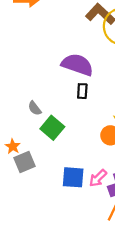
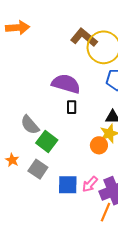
gray semicircle: (35, 108) -> (30, 125), size x1.5
gray square: (24, 162) -> (38, 169), moved, turned -30

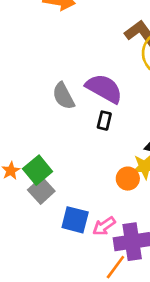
gray semicircle: (30, 125) -> (63, 96), moved
green square: (47, 141) -> (38, 170), moved

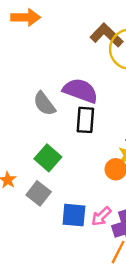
black rectangle: (104, 121) -> (85, 120), size x1.5
green square: (38, 170) -> (48, 158), moved

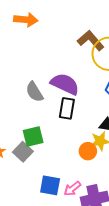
green square: (48, 158) -> (33, 137), turned 30
gray square: (39, 193) -> (23, 152), moved

